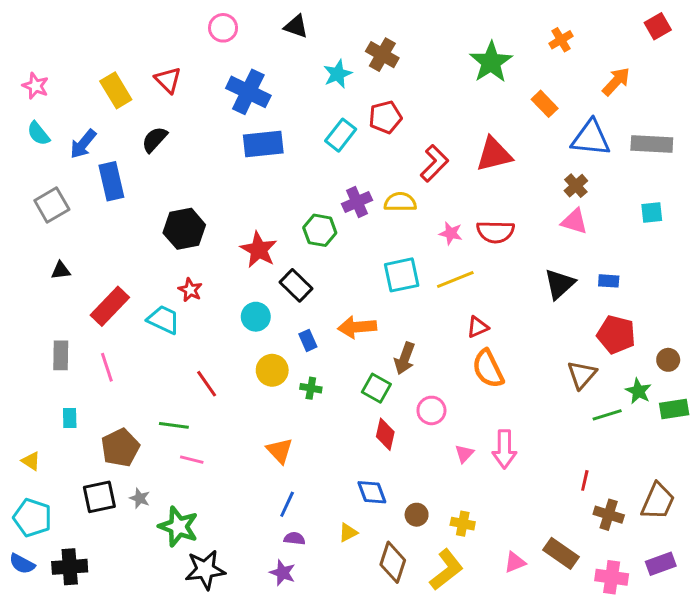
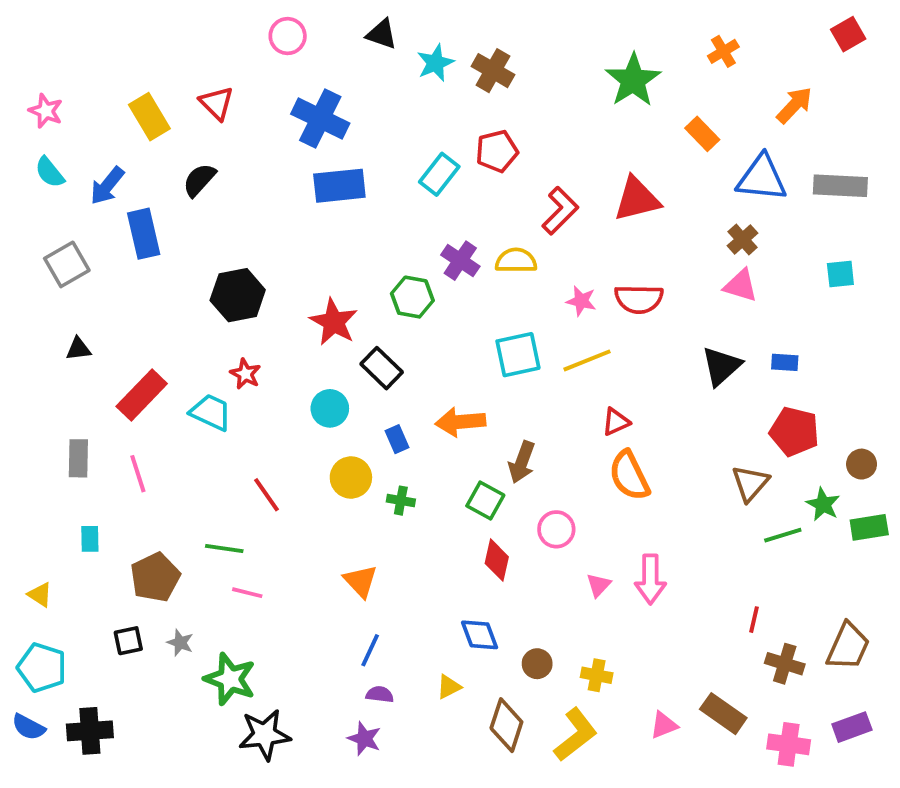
cyan star: (338, 74) -> (435, 63), moved
purple cross: (357, 202) -> (460, 261), turned -32
black square: (99, 497) -> (128, 641), size x0.7

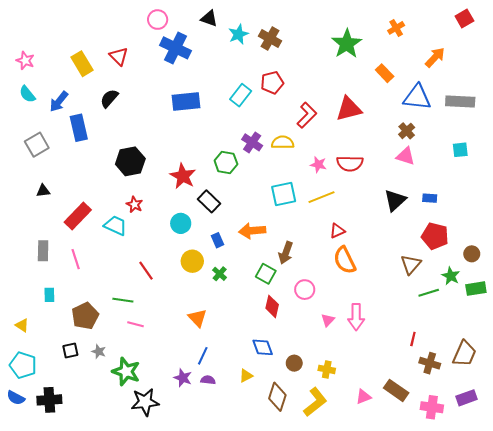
blue cross: (320, 119) -> (175, 48), moved
green cross: (401, 501) -> (220, 274), turned 32
purple star: (364, 739) -> (183, 378), moved

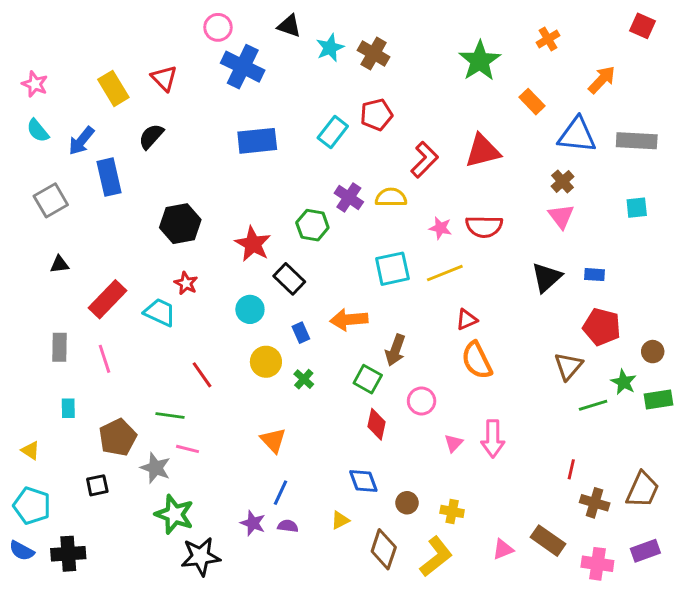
red square: (464, 18) -> (643, 26), turned -36
pink triangle: (406, 156) -> (561, 216), turned 36
gray star: (99, 352) -> (155, 468), moved, size x1.5

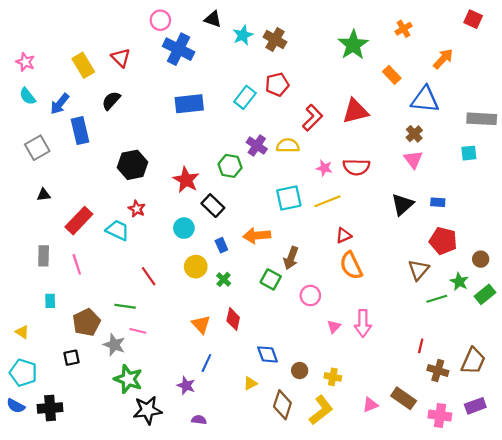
gray rectangle: (637, 141) -> (482, 119), moved
green rectangle: (658, 400) -> (485, 294), turned -30
red diamond: (376, 424) -> (233, 319), moved
purple semicircle: (288, 526) -> (199, 420), moved

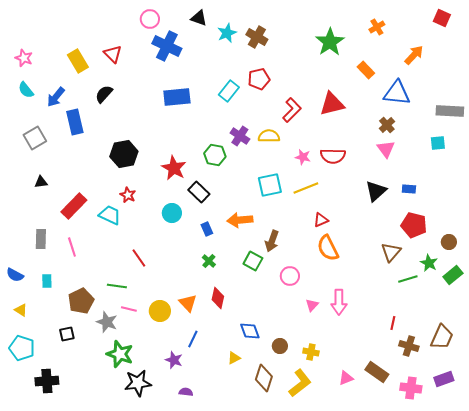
yellow circle: (196, 267) -> (160, 311), moved
blue semicircle: (16, 406) -> (15, 275), moved

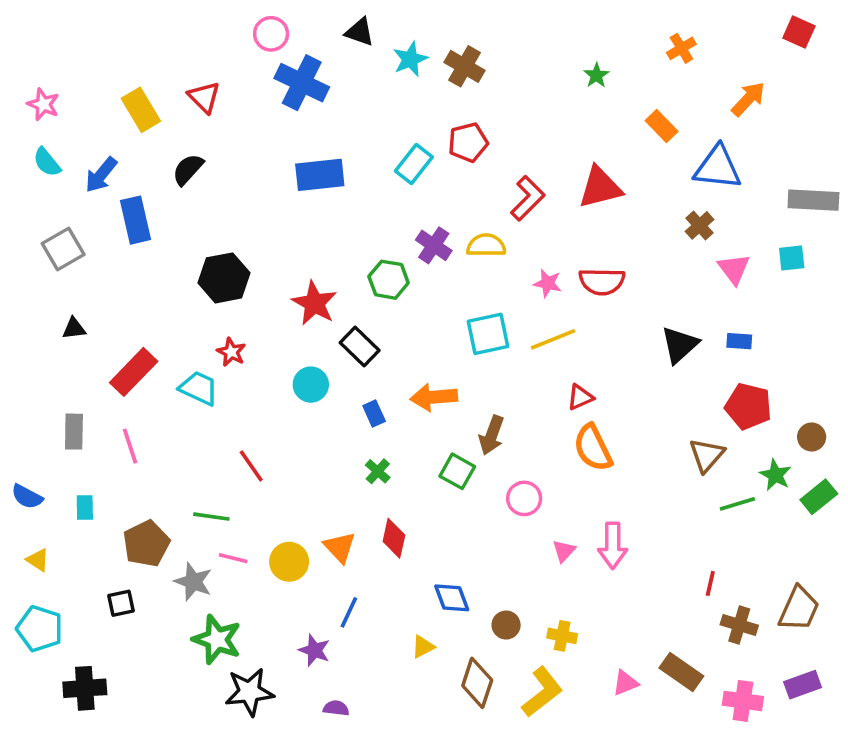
green star: (330, 42) -> (596, 75), size x0.5
pink triangle: (386, 149) -> (734, 269), moved

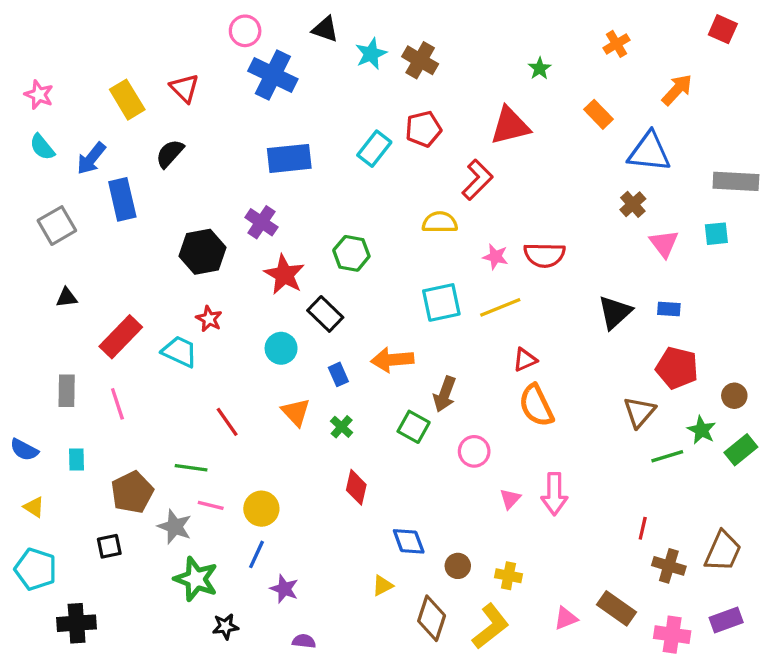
red triangle: (600, 187) -> (510, 126), moved
purple cross: (434, 245) -> (261, 222), moved
orange triangle: (340, 547) -> (296, 412), moved
blue line: (349, 612) -> (257, 554), moved
black star: (249, 692) -> (225, 626), size x0.6

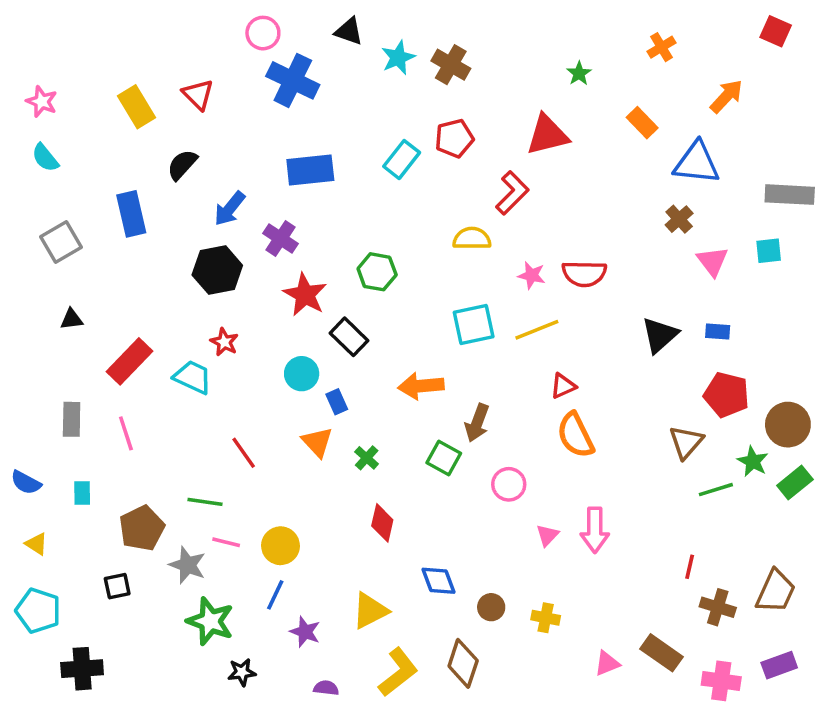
blue arrow: (91, 158) -> (230, 209), moved
blue rectangle: (338, 374) -> (337, 402), moved
brown circle: (734, 396) -> (788, 425), size x1.6
yellow triangle: (383, 586) -> (370, 611), moved, size x1.6
yellow L-shape: (490, 626) -> (398, 672), moved

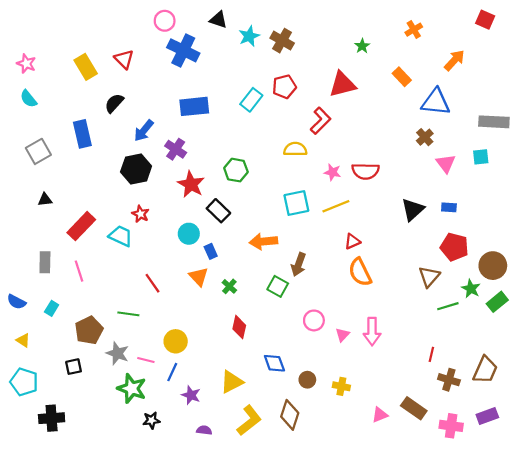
pink circle: (509, 484) -> (314, 320), moved
cyan rectangle: (82, 493) -> (52, 308), turned 32
pink line: (226, 542) -> (146, 360), moved

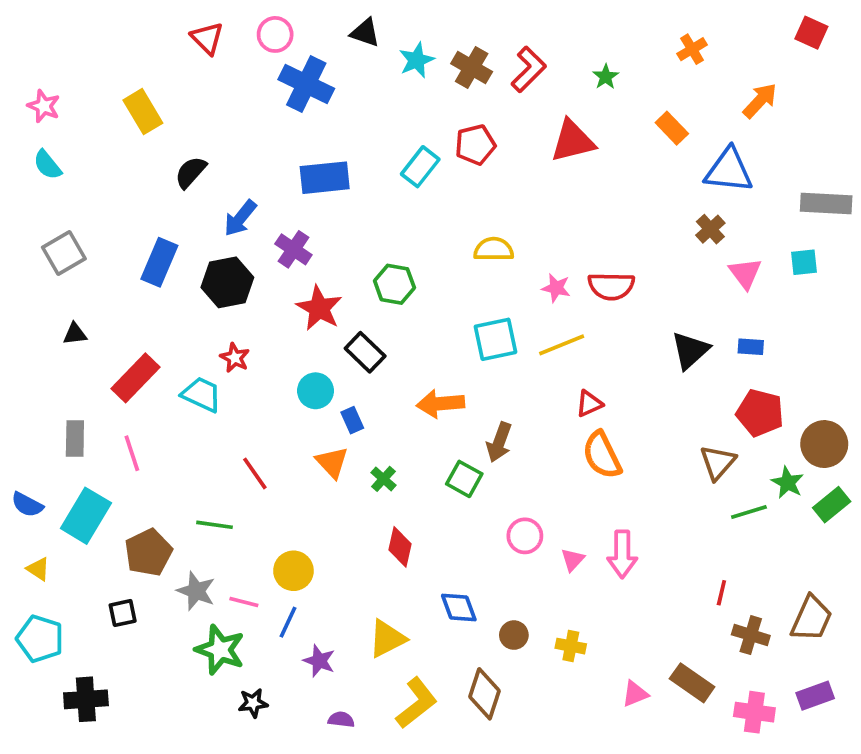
red triangle: (124, 59) -> (207, 38), moved
red L-shape: (320, 121) -> (529, 69), moved
blue rectangle: (82, 134) -> (159, 262), moved, turned 36
cyan rectangle: (52, 308) -> (86, 516), size x2.0

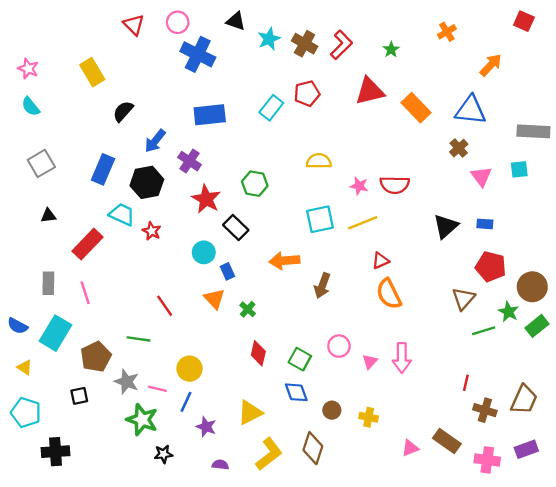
orange rectangle: (672, 128) -> (416, 108), moved, size x1.4
cyan trapezoid: (202, 394) -> (122, 214), moved
green square: (464, 479) -> (300, 359), moved

